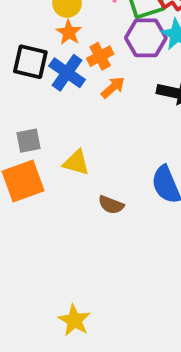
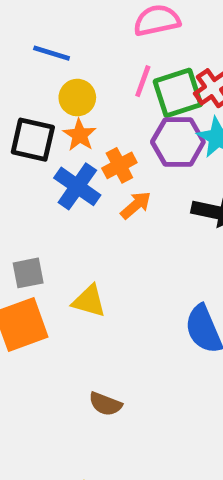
black square: (30, 62) -> (33, 140), moved
brown semicircle: (111, 205) -> (105, 404), moved

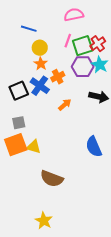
black square: (33, 140) -> (19, 91), moved, turned -36
orange arrow: (136, 205) -> (65, 105), moved
yellow triangle: (89, 301) -> (34, 147), moved
brown semicircle: (105, 404) -> (52, 179), size x1.6

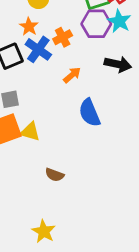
orange star: (41, 64) -> (29, 27), moved
blue semicircle: (94, 147) -> (90, 113), moved
brown semicircle: (52, 179) -> (54, 175), size x0.6

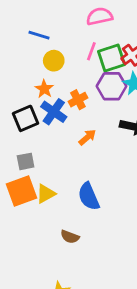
blue semicircle: (90, 113) -> (89, 196), moved
yellow triangle: (30, 132) -> (46, 194), turned -45

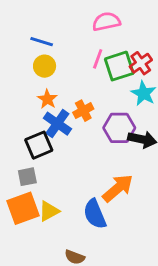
yellow circle: (54, 61) -> (45, 66), moved
purple hexagon: (112, 86) -> (119, 128), moved
black square: (26, 118) -> (39, 145), moved
orange arrow: (87, 137) -> (118, 188), moved, size x1.6

